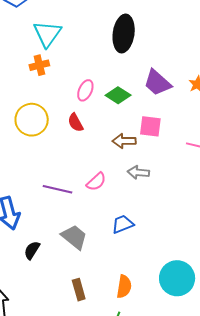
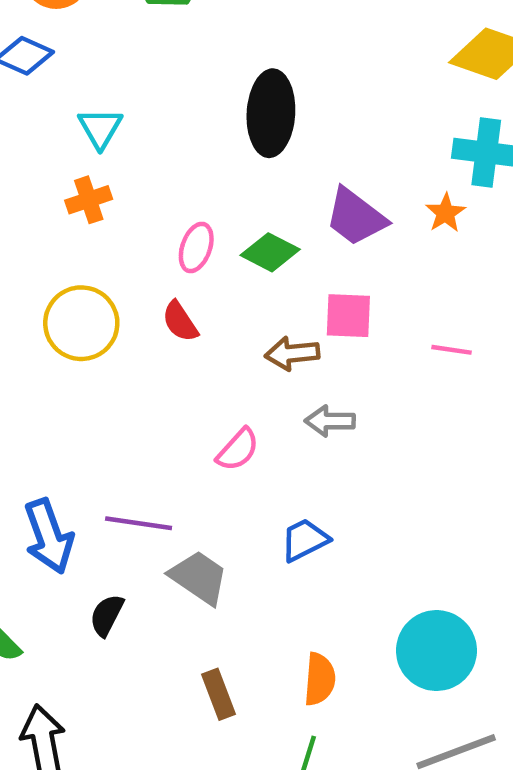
cyan triangle: (47, 34) -> (100, 128), size x0.7
purple line: (57, 189) -> (139, 523), moved

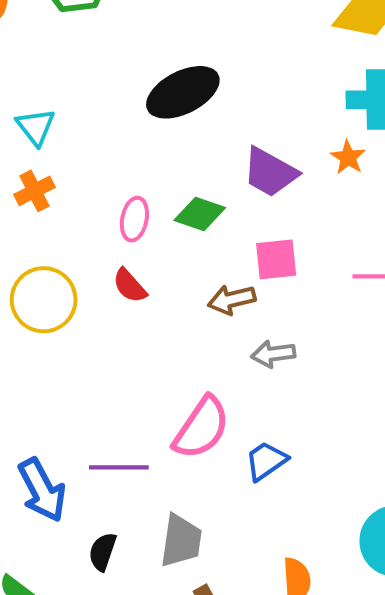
black ellipse: (271, 113) -> (183, 92), turned 68
pink semicircle: (238, 450) -> (201, 428), moved, size x1.6
gray trapezoid: (199, 577) -> (181, 541), moved, turned 72

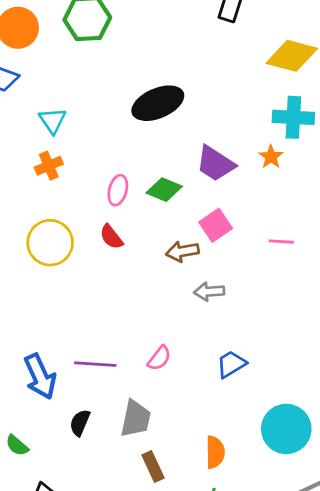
pink square: (276, 259) -> (216, 225), turned -32
pink semicircle: (201, 428) -> (159, 358), moved, size x0.6
blue trapezoid: (266, 461) -> (231, 364), moved

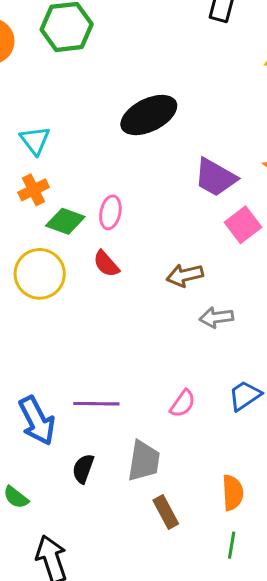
green diamond: (164, 190) -> (65, 221), moved
pink square: (216, 225) -> (243, 225), moved
pink semicircle: (159, 358) -> (183, 403), moved

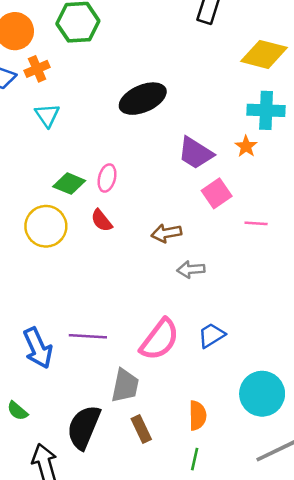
orange cross: (34, 190) -> (37, 69), moved
pink semicircle: (183, 403) -> (160, 339), size x1.8
black semicircle: (83, 469) -> (84, 427), moved, size x1.8

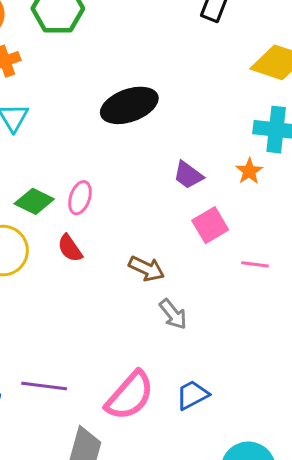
purple trapezoid: (196, 153) -> (188, 175), size x0.7
brown arrow: (166, 233) -> (147, 269), turned -148
gray arrow: (191, 269) -> (173, 314), turned -128

